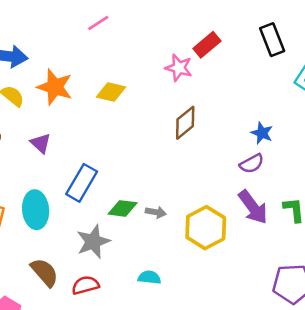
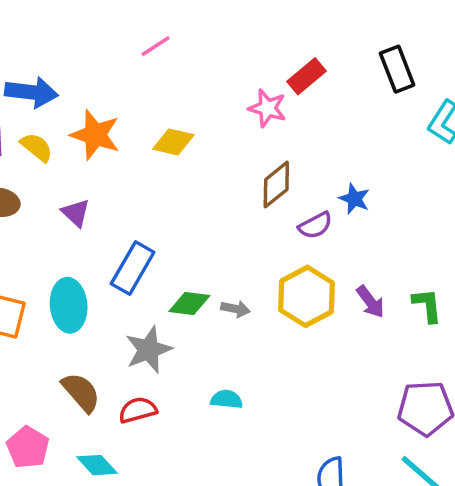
blue star: (262, 133) -> (354, 199), moved
purple semicircle: (252, 164) -> (315, 225), moved
purple arrow: (253, 207) -> (370, 302), size x0.7
yellow hexagon: (206, 228) -> (307, 296), moved

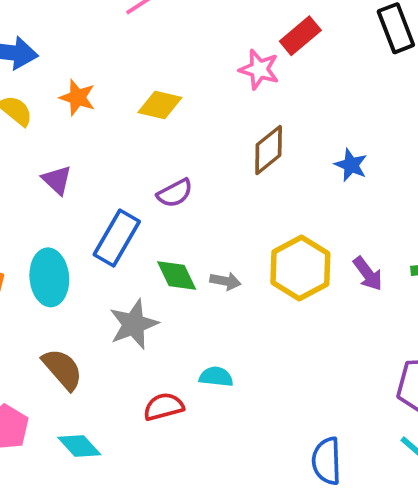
orange star: (95, 135) -> (77, 98), size x0.7
purple semicircle: (315, 225) -> (175, 193), moved
green diamond: (189, 303) -> (177, 276), turned 57
red semicircle: (138, 410) -> (164, 407), moved

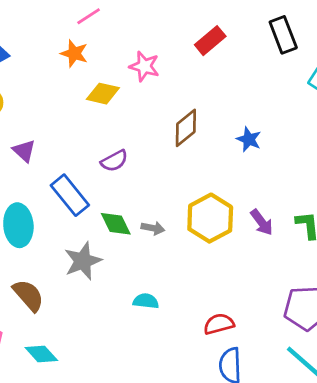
pink star: (259, 69) -> (144, 66), moved
orange star: (77, 98) -> (74, 53), moved
blue rectangle: (117, 238) -> (70, 195), turned -69
red semicircle: (164, 407) -> (219, 324), moved

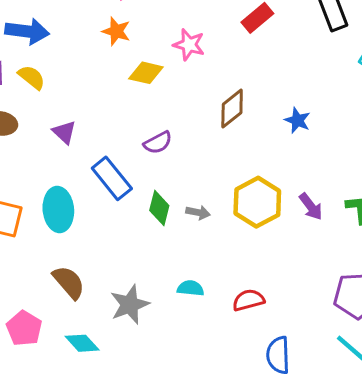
green diamond: (116, 224) -> (159, 208), turned 40
gray star: (83, 261) -> (130, 305), moved
red semicircle: (219, 324) -> (248, 300), moved

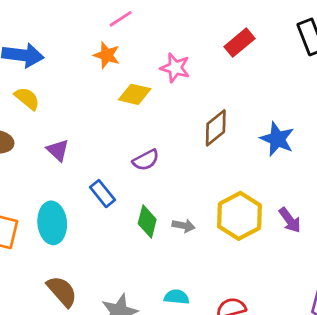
blue star: (297, 120) -> (277, 139), size x1.4
blue rectangle: (112, 178) -> (103, 194), size x0.7

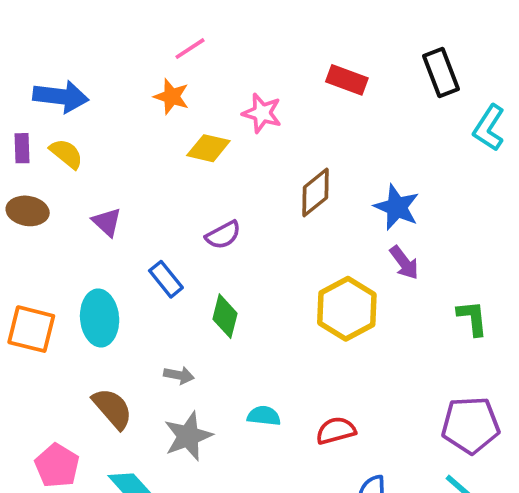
red rectangle: (239, 43) -> (347, 80), turned 60
purple arrow: (290, 220) -> (404, 263), moved
gray arrow: (184, 226) -> (179, 375), moved

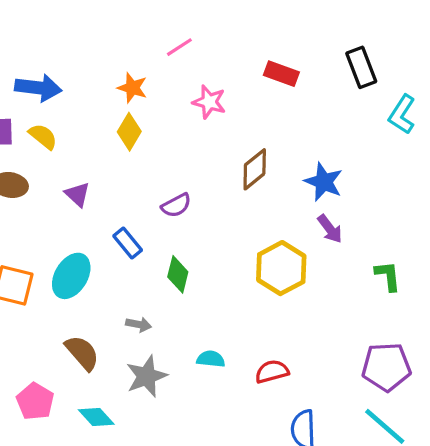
pink line: (190, 49) -> (179, 47), moved
yellow diamond: (208, 148) -> (129, 132), moved, turned -72
cyan ellipse: (100, 318) -> (71, 276), turned 36

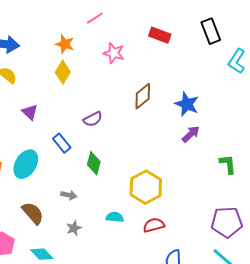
purple arrow: (330, 229) -> (191, 134), turned -96
yellow hexagon: (281, 268) -> (146, 187), moved
gray star: (146, 376) -> (74, 228), size x0.6

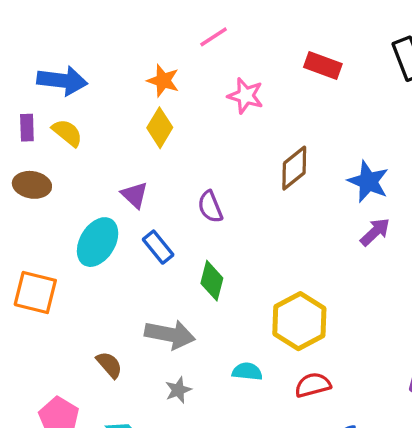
purple triangle: (30, 112) -> (135, 195), moved
purple semicircle: (93, 119) -> (210, 207), turned 96
cyan ellipse: (26, 164) -> (98, 242), moved
gray arrow: (69, 195) -> (170, 335), size x1.8
brown semicircle: (33, 213) -> (109, 365), size x0.7

